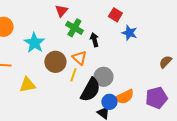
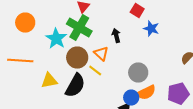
green cross: (74, 28) -> (79, 28), moved, size x1.4
yellow line: (73, 75) -> (95, 70), turned -72
gray circle: (103, 77) -> (138, 72), moved
black semicircle: (90, 90) -> (75, 86), moved

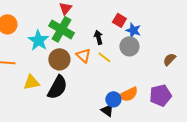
red square: (137, 10) -> (119, 20), moved
yellow line: (95, 70) -> (104, 57), moved
gray circle: (138, 72) -> (129, 46), moved

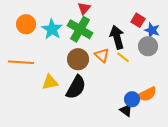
black arrow: (98, 37) -> (117, 37), size x1.6
cyan star: (38, 40) -> (52, 29), moved

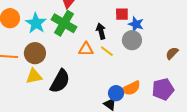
red square: (138, 20) -> (122, 14), turned -32
black arrow: (117, 37) -> (101, 31), size x0.7
orange triangle: (102, 55) -> (86, 49), turned -42
brown circle: (78, 59) -> (35, 53), moved

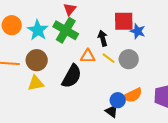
red square: (122, 14) -> (124, 21), size x1.5
gray circle: (132, 40) -> (129, 59), moved
black semicircle: (60, 81) -> (72, 76), moved

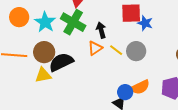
black arrow: (103, 38) -> (101, 30), moved
orange triangle: (88, 56) -> (95, 48), turned -35
black semicircle: (72, 76) -> (61, 62), moved, turned -145

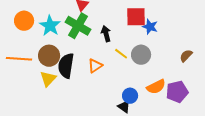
orange triangle: (95, 48) -> (95, 66), moved
black semicircle: (61, 62) -> (66, 66), turned -55
yellow triangle: (43, 75) -> (48, 79), turned -36
orange semicircle: (140, 87) -> (156, 87), moved

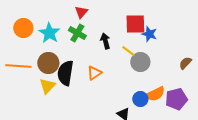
green cross: (78, 26) -> (77, 33), size x0.7
yellow line: (121, 54) -> (128, 51), moved
blue circle: (130, 96) -> (140, 99), moved

